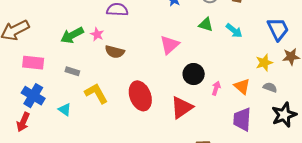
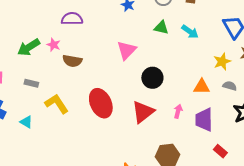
orange triangle: (242, 86) -> (202, 87), turned -36
pink arrow: (216, 88) -> (178, 111), moved

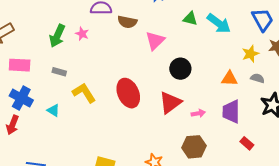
cyan arrow: (190, 32) -> (219, 23), size x1.4
green arrow: (29, 47) -> (57, 36), turned -35
brown semicircle: (72, 61) -> (127, 22), moved
pink arrow: (178, 111) -> (198, 113), moved, turned 64

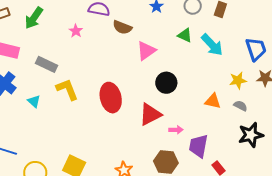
green arrow: (57, 36) -> (34, 18), moved
gray rectangle: (59, 72) -> (47, 64), size x1.5
purple trapezoid: (231, 112) -> (198, 146), moved

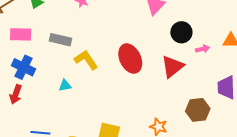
cyan triangle: (34, 101) -> (65, 85), moved, turned -40
pink arrow: (176, 130) -> (203, 49), moved

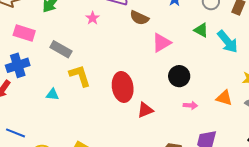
pink arrow: (203, 49) -> (190, 105), moved
blue cross: (24, 67) -> (18, 65), turned 30
red triangle: (172, 67) -> (145, 110), moved, size x0.7

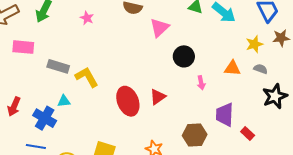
gray rectangle: (61, 49) -> (58, 66), moved
blue cross: (18, 65) -> (45, 118), moved, turned -30
red ellipse: (123, 87) -> (128, 101), moved
pink arrow: (190, 105) -> (201, 83), turned 88

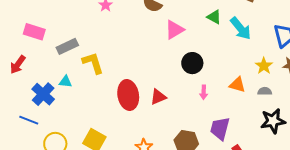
yellow star: (254, 44) -> (264, 66), turned -30
pink rectangle: (23, 47) -> (34, 32), moved
gray rectangle: (58, 66) -> (67, 46), turned -55
gray semicircle: (261, 69) -> (265, 91), turned -32
red arrow: (14, 107) -> (18, 65), moved

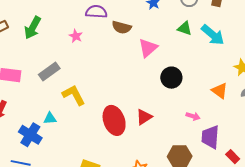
gray rectangle: (67, 46) -> (49, 71), moved
orange triangle: (237, 85) -> (220, 91), turned 30
pink arrow: (204, 92) -> (193, 116), moved, turned -64

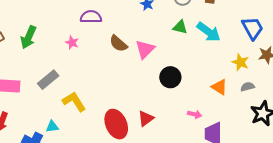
brown semicircle: (122, 27) -> (118, 44), moved, turned 30

